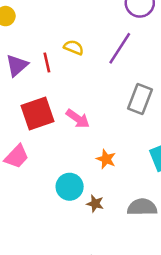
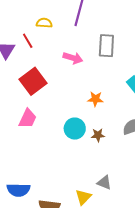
pink arrow: (78, 119) -> (73, 58), moved

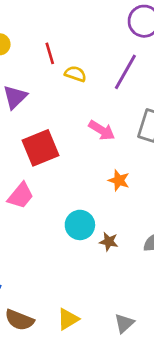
red line: (28, 41) -> (50, 53), moved
orange star: (95, 99) -> (119, 180), moved
gray triangle: (104, 183) -> (124, 323), moved, turned 42

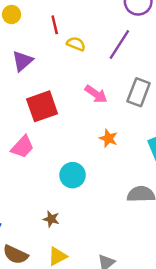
brown star: (109, 242) -> (51, 219), moved

